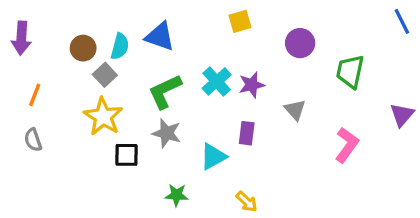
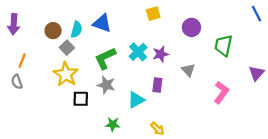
gray semicircle: (33, 140) -> (17, 82), moved

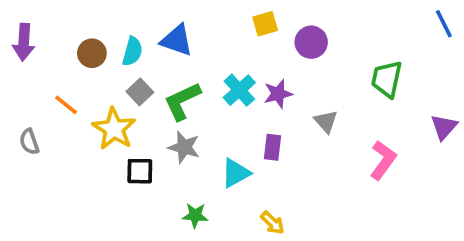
purple circle: (191, 27) -> (311, 42), moved
gray square: (67, 48) -> (140, 92), moved
orange line: (22, 60) -> (66, 105), moved, turned -72

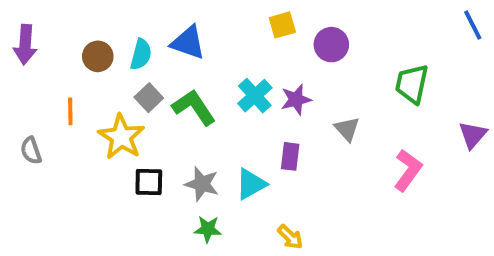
green L-shape: (182, 101) -> (194, 107), turned 81
orange line: (66, 105) -> (70, 111), turned 50
gray star: (184, 147) -> (202, 184), moved

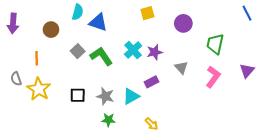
purple circle: (331, 45) -> (183, 23), moved
cyan semicircle: (141, 54) -> (78, 12), moved
yellow star: (121, 137) -> (39, 89), moved
purple rectangle: (290, 156) -> (152, 82), turned 56
pink L-shape: (408, 170) -> (213, 77), moved

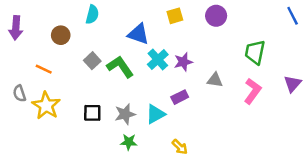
blue triangle: (98, 22) -> (138, 34), moved
purple circle: (183, 23) -> (216, 16), moved
orange line: (37, 58) -> (44, 69), turned -64
gray triangle: (181, 68) -> (215, 80), turned -40
gray star: (105, 96) -> (125, 114), turned -30

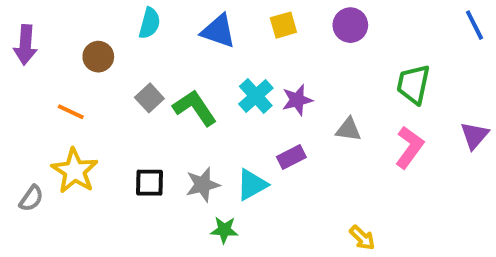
blue triangle: (138, 34) -> (218, 31), moved
gray semicircle: (19, 93) -> (31, 198), moved, turned -126
green star: (129, 142) -> (224, 230), moved
yellow arrow: (180, 147) -> (362, 238), moved

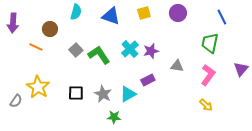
blue line: (474, 25) -> (222, 17), moved
orange line: (71, 112) -> (36, 47), moved
gray star: (203, 185) -> (103, 94), turned -30
yellow arrow: (362, 238) -> (206, 105), moved

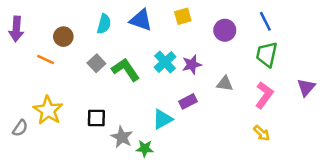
cyan semicircle: (76, 12) -> (104, 24), moved
purple circle: (178, 13) -> (225, 30), moved
blue line: (222, 17) -> (265, 21), moved
gray star: (103, 94) -> (122, 137), moved

